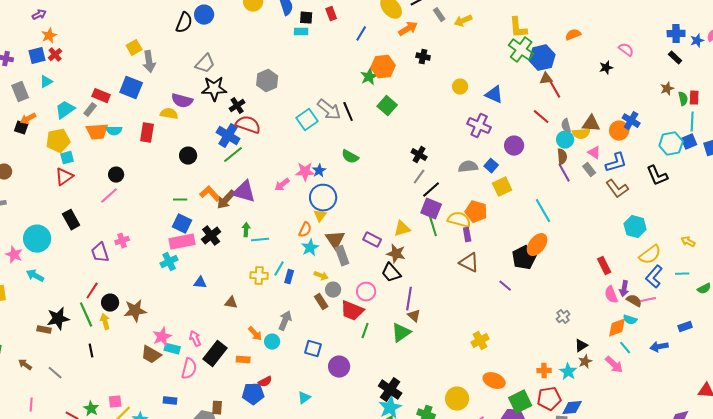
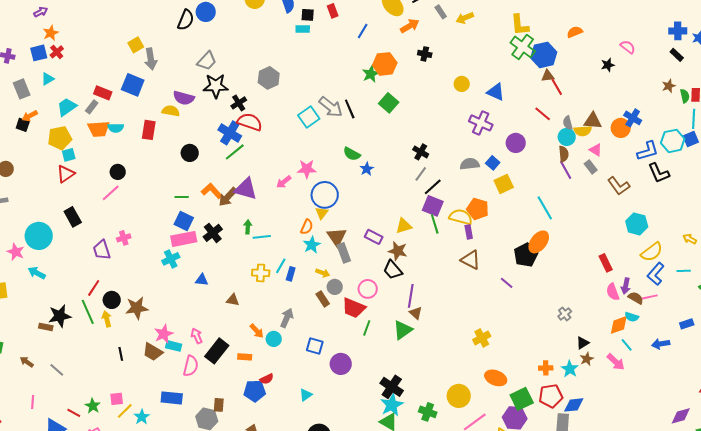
blue L-shape: (616, 163) -> (648, 151), moved
blue star: (319, 171) -> (367, 169), moved
black line: (91, 351) -> (121, 354), moved
blue rectangle: (170, 401) -> (172, 398), size x1.5

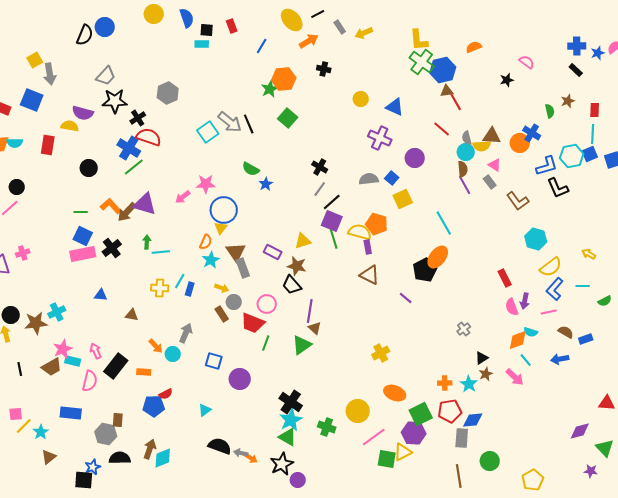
green semicircle: (685, 96) -> (550, 111), moved
cyan cross: (171, 259) -> (57, 312), moved
brown semicircle: (636, 298) -> (566, 332), moved
brown trapezoid: (153, 352) -> (52, 367), turned -60

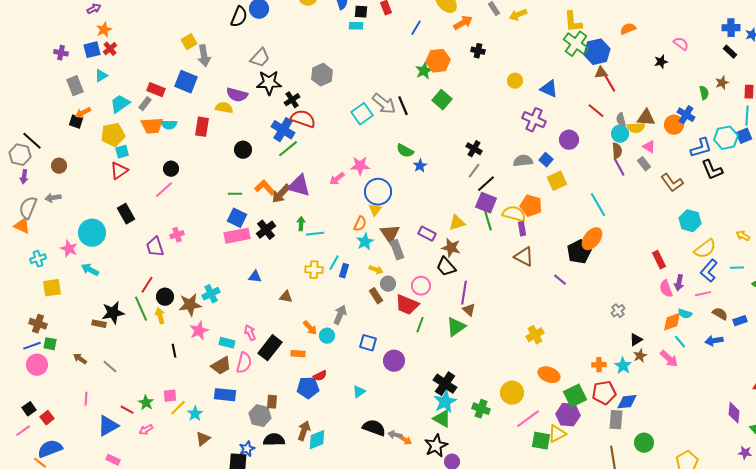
pink star: (63, 349) -> (199, 331), moved
brown trapezoid: (52, 367) -> (221, 366), moved
purple diamond: (580, 431) -> (734, 413), turned -70

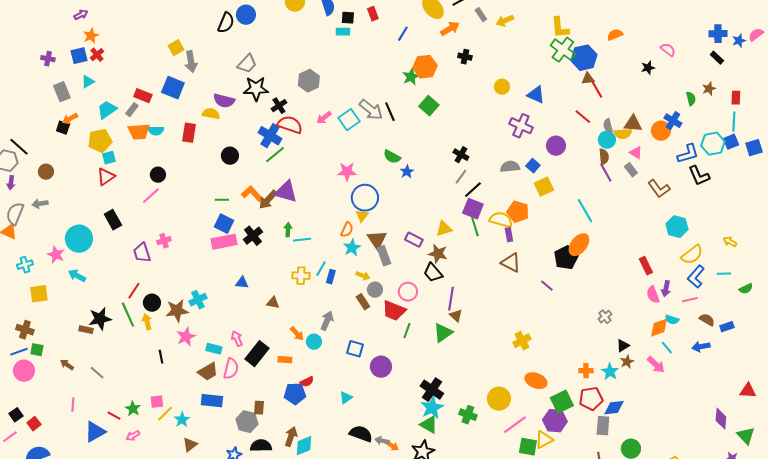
pink arrow: (337, 179) -> (324, 118), moved

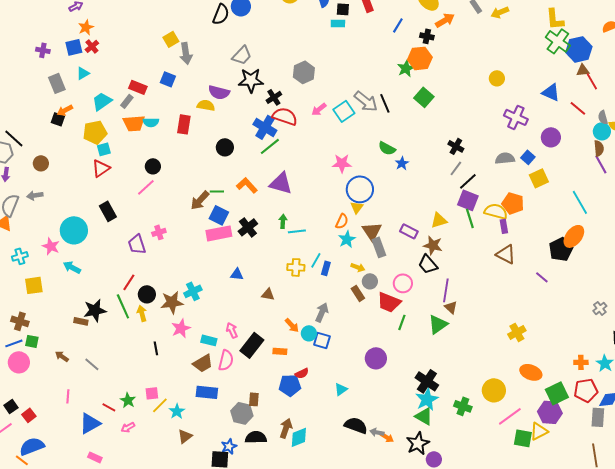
black cross: (465, 57) -> (427, 36), moved
blue square: (173, 88) -> (168, 79), size x0.7
blue triangle: (536, 95) -> (551, 92), moved
brown arrow: (268, 200) -> (200, 200), moved
blue square: (355, 349) -> (322, 340), moved

